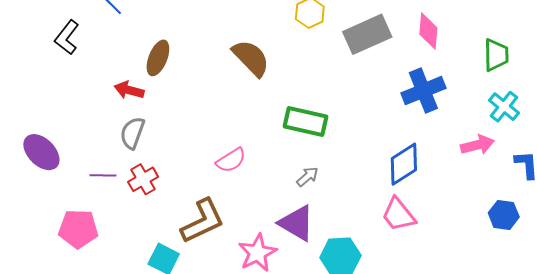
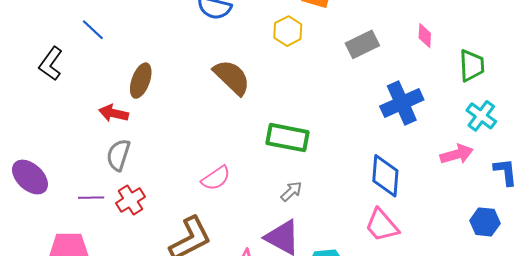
pink diamond: (428, 31) -> (425, 36), moved, size x0.7
gray rectangle: (367, 34) -> (362, 44), moved, size x0.7
blue diamond: (404, 164) -> (385, 176), turned -51

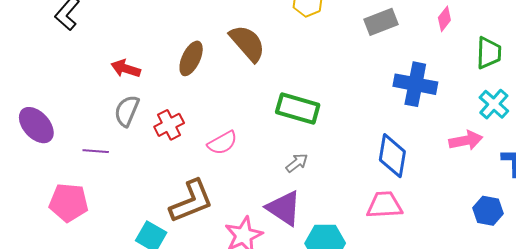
pink diamond: (425, 36) -> (444, 19), turned 30
brown ellipse: (141, 81) -> (191, 58), moved
blue cross: (402, 103) -> (415, 84), turned 30
red cross: (130, 200) -> (169, 125), moved
pink trapezoid: (382, 225) -> (384, 205), turned 123

